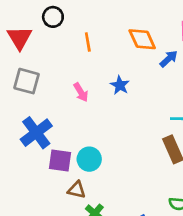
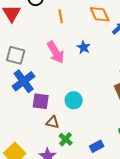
gray square: (26, 81) -> (16, 55), moved
pink arrow: (81, 92) -> (56, 52), size x1.6
cyan circle: (89, 159) -> (74, 100), moved

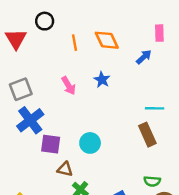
orange diamond: (100, 14) -> (107, 40), moved
pink arrow: (56, 52) -> (69, 86), size x0.7
gray square: (16, 55) -> (21, 89), turned -36

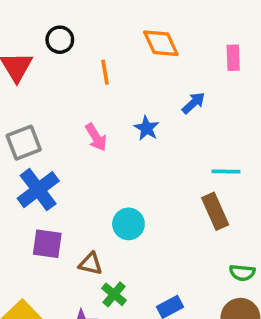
orange diamond: (107, 40) -> (161, 43), moved
blue arrow: (144, 57) -> (193, 103), moved
purple square: (51, 144) -> (47, 244), moved
green semicircle: (152, 181) -> (242, 273), moved

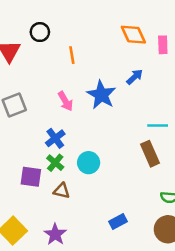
orange diamond: (161, 43) -> (133, 35), moved
blue star: (147, 128) -> (101, 95), size x1.6
blue cross: (38, 190) -> (55, 138), moved, size x0.7
green cross: (114, 294) -> (55, 163), moved

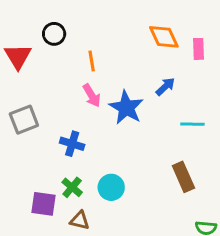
pink arrow: (65, 101) -> (92, 96), moved
cyan line: (158, 126) -> (192, 124), moved
blue cross: (55, 138) -> (72, 144), moved, turned -36

